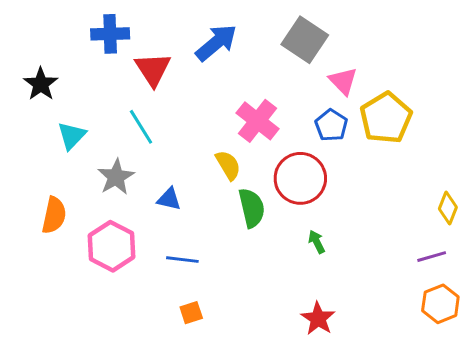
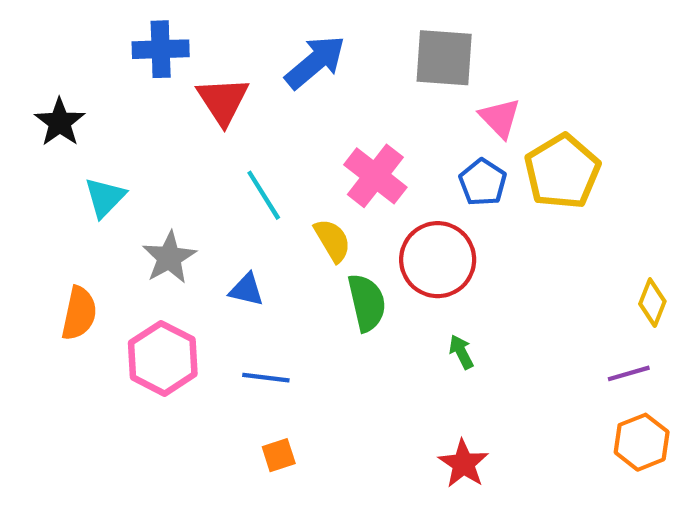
gray square: (305, 40) -> (444, 58), turned -30
cyan line: (141, 127) -> (264, 195), moved

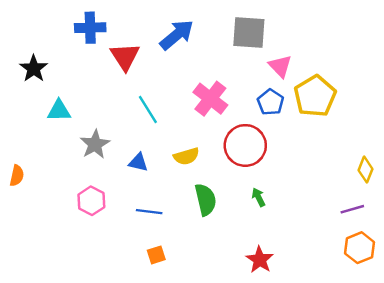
cyan triangle: (105, 197) -> (59, 111), turned 45
yellow semicircle: (332, 240) -> (186, 156), moved, turned 105
green semicircle: (367, 303) -> (206, 200), moved
orange semicircle: (79, 313) -> (17, 176), moved, size x0.7
pink hexagon: (163, 358) -> (91, 201), size x0.7

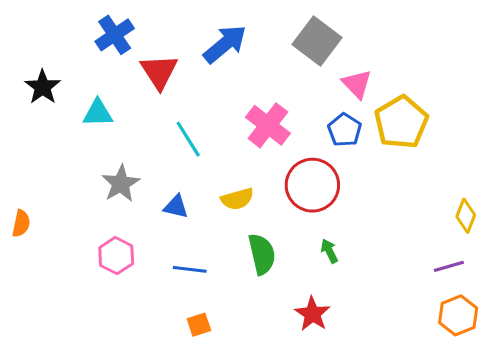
blue cross: (90, 28) -> (115, 35), turned -32
gray square: (249, 32) -> (317, 41), turned 33
cyan triangle: (59, 111) -> (98, 113), moved
red star: (260, 260) -> (312, 314), moved

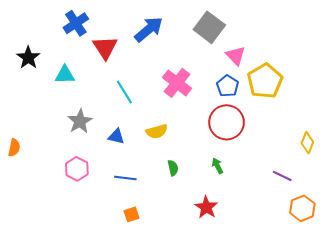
red circle: (312, 185) -> (227, 122), moved
green semicircle: (262, 254) -> (173, 168), size x0.6
purple line: (449, 266) -> (282, 176), moved, turned 42

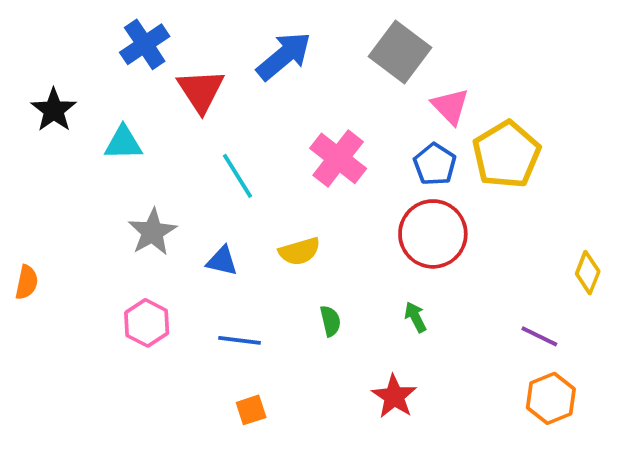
orange hexagon: (302, 208) -> (551, 398), moved

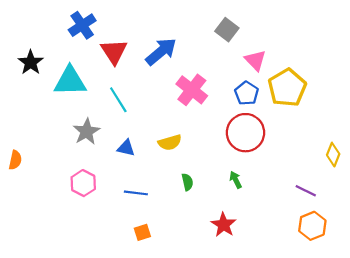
gray square: (400, 52) -> (227, 30), size x0.7
blue arrow: (284, 56) -> (161, 52), moved
cyan triangle: (123, 143) -> (70, 81), size x1.5
cyan line: (237, 176) -> (118, 100), moved

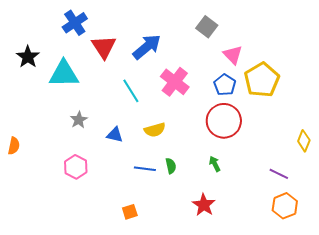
cyan line: (118, 100) -> (131, 91), moved
gray star: (87, 132) -> (79, 120), size x0.7
blue line: (136, 193) -> (145, 169), moved

